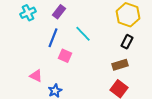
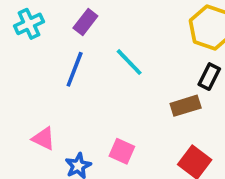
pink square: (65, 56) -> (122, 151), moved
brown rectangle: (120, 65) -> (186, 106), moved

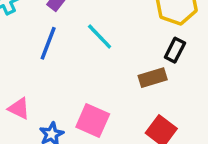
pink square: (122, 151) -> (93, 120), size x1.4

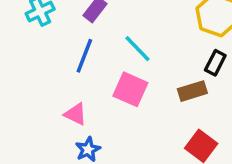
pink triangle: (19, 108) -> (76, 114), moved
pink square: (93, 120) -> (130, 89), moved

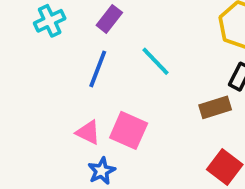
pink square: (130, 89) -> (129, 130), moved

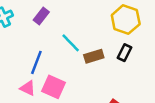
blue line: (98, 69) -> (36, 62), moved
brown rectangle: (215, 107) -> (94, 56), moved

